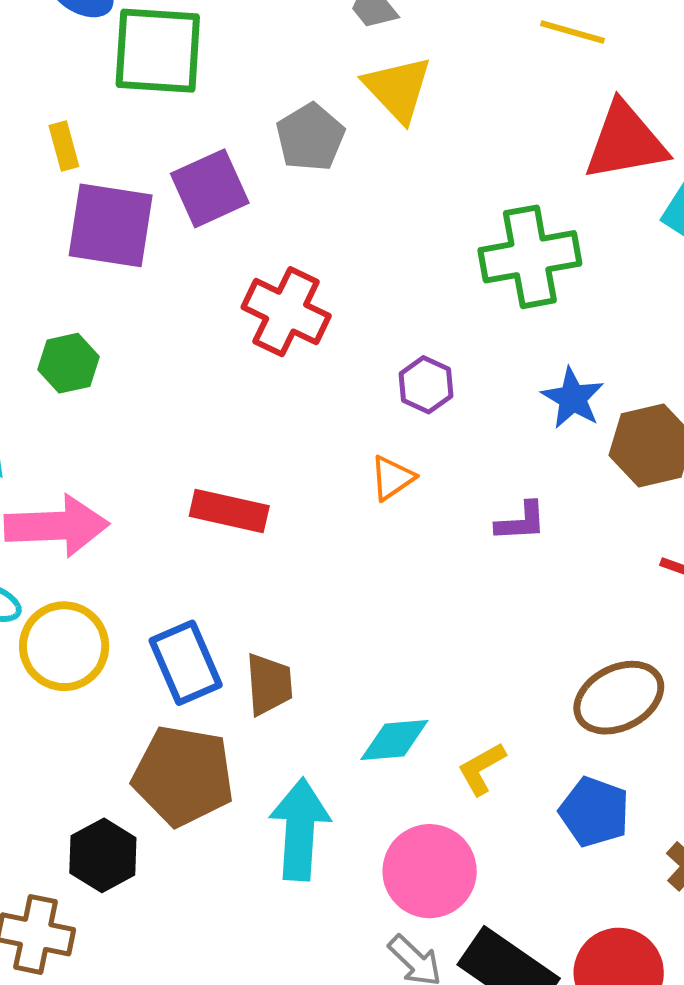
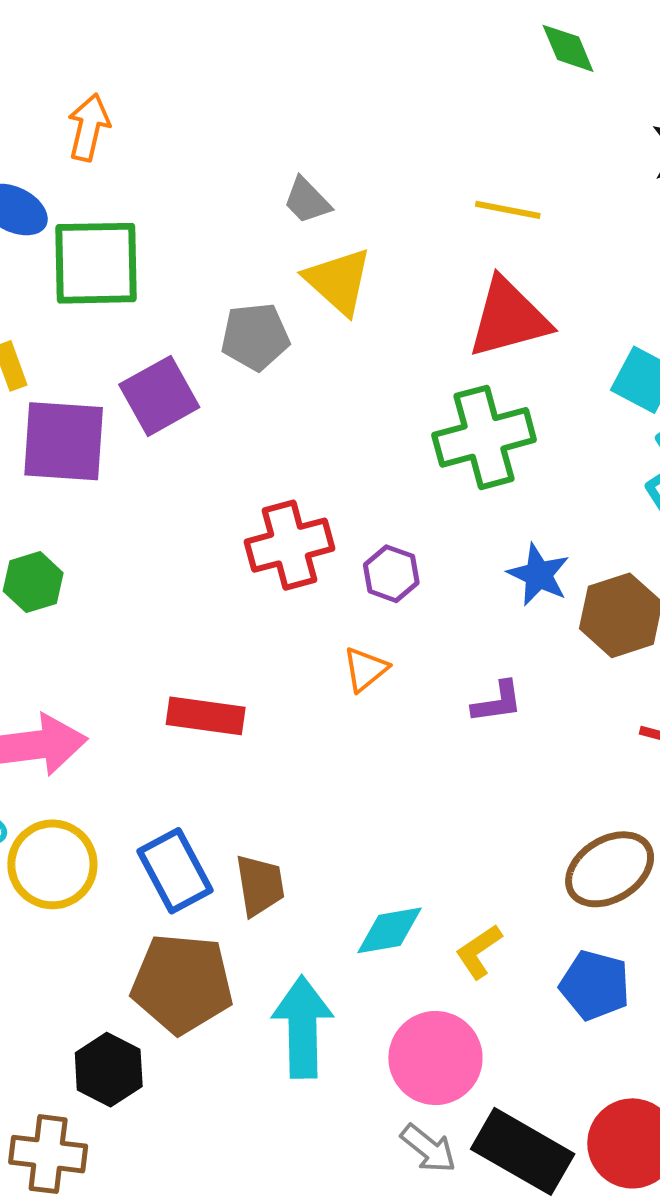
gray pentagon: (310, 137) -> (255, 337), turned 30
red triangle: (625, 142) -> (509, 318), moved
red cross: (286, 312) -> (290, 545), moved, turned -36

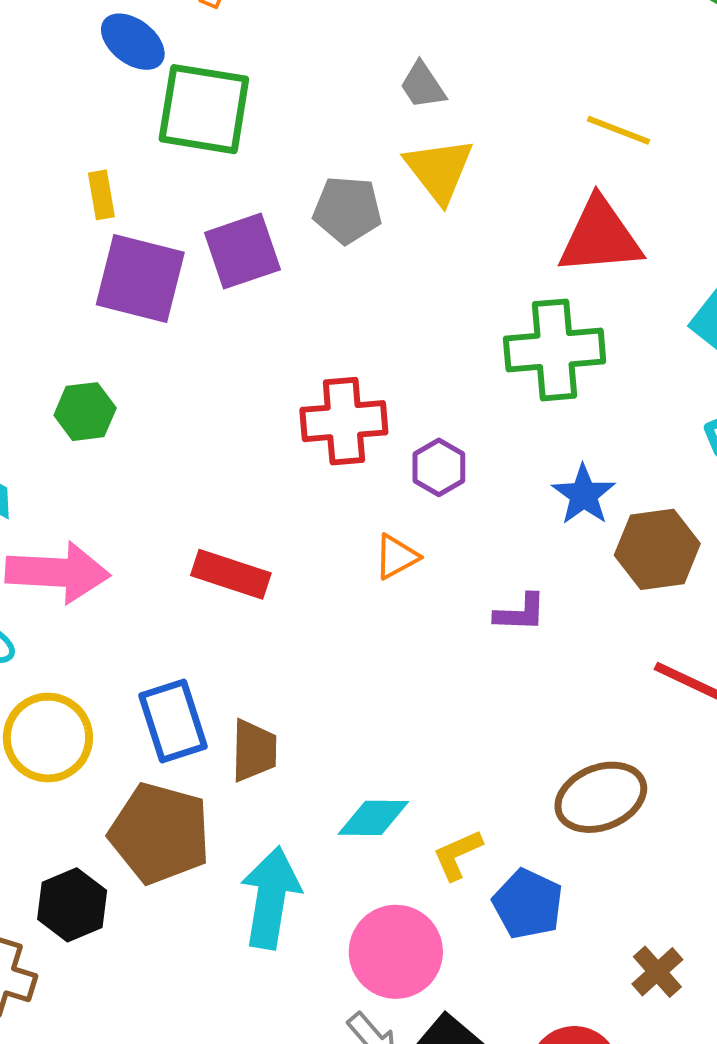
yellow circle: (52, 864) -> (48, 738), moved
blue pentagon: (595, 985) -> (528, 904), moved

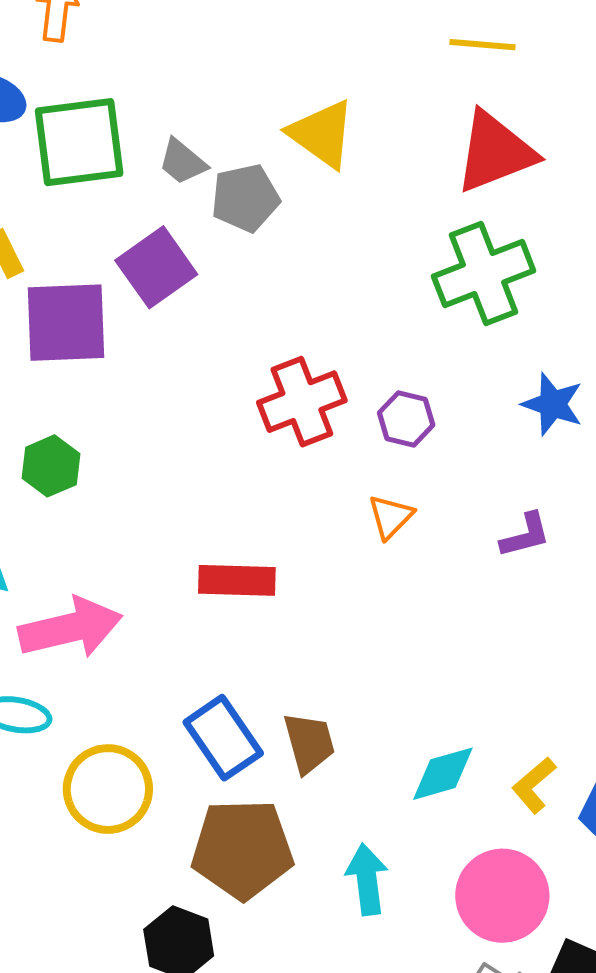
gray trapezoid: (423, 85) -> (183, 162), moved
cyan arrow: (271, 898) -> (367, 879), size x0.7

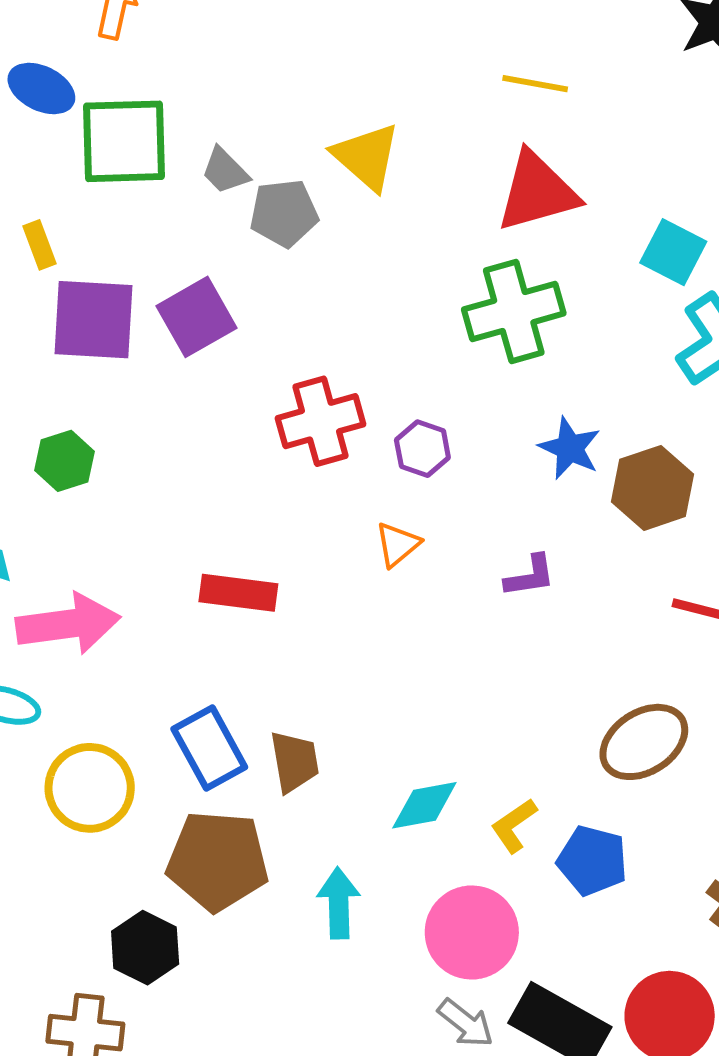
purple square: (156, 267) -> (196, 317), moved

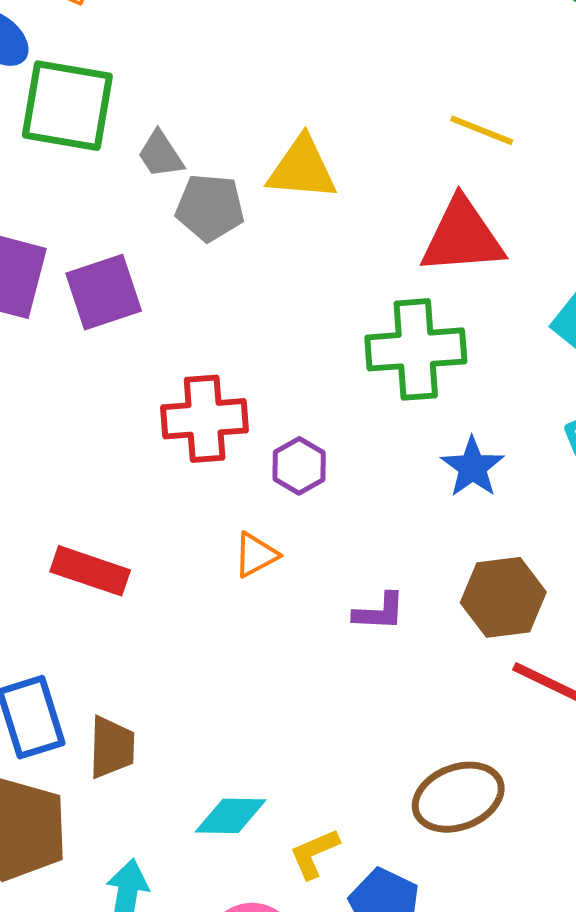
yellow triangle: (366, 157) -> (302, 169), turned -48
blue star: (570, 448) -> (473, 467), moved
brown hexagon: (652, 488) -> (503, 597), moved

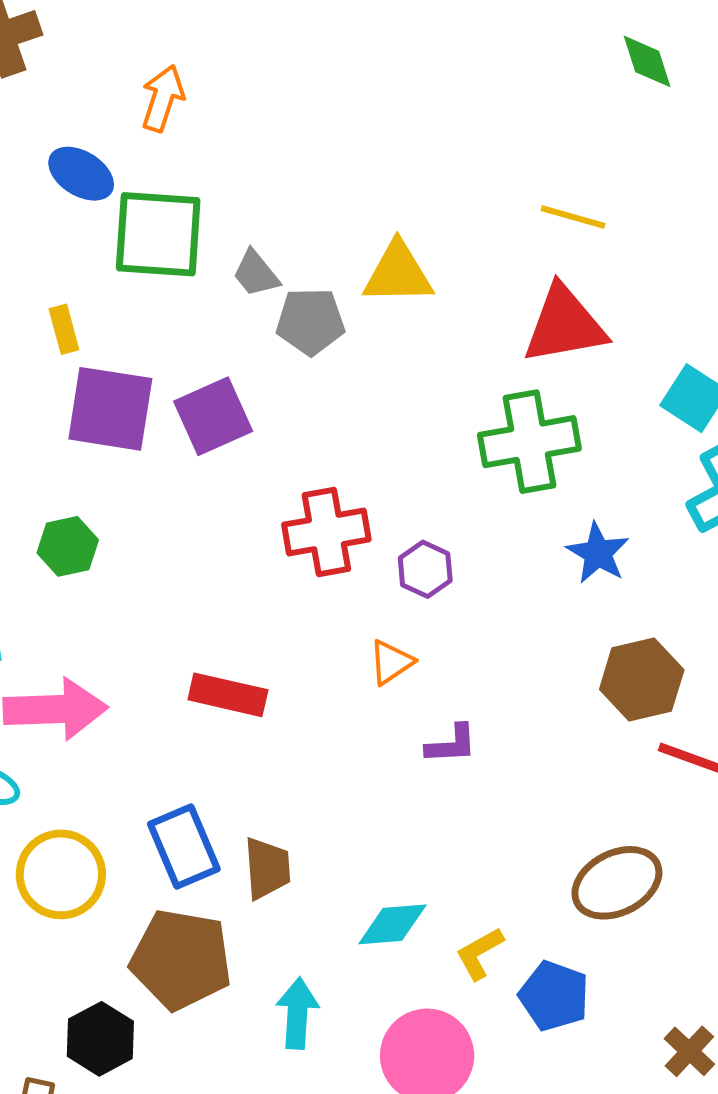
purple L-shape: (379, 612) -> (451, 744), moved

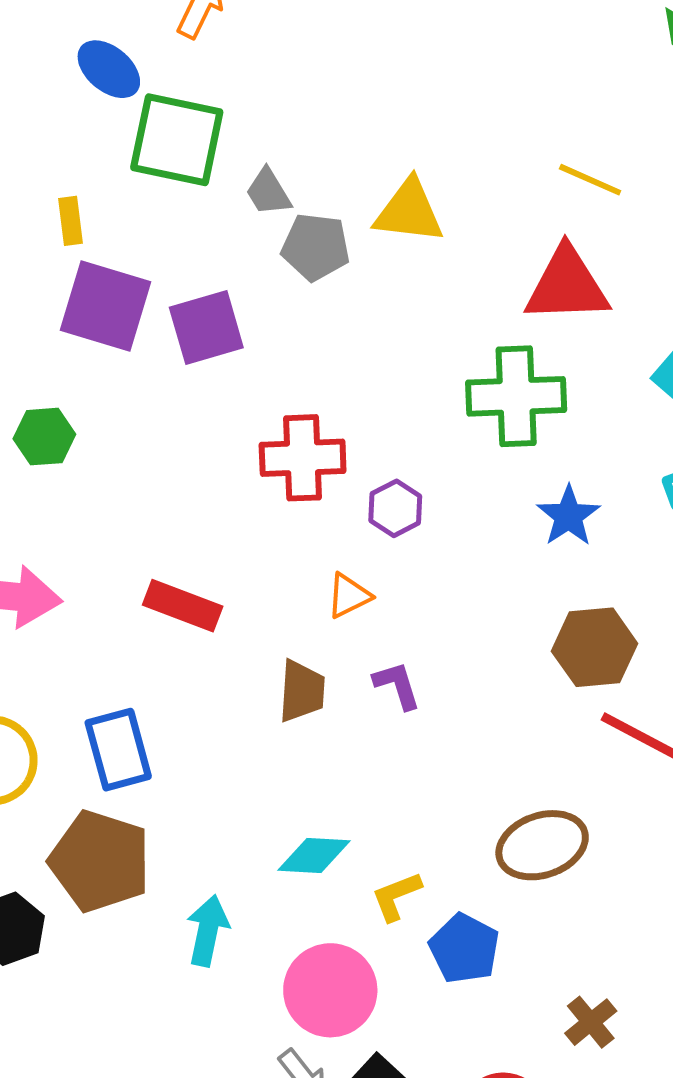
purple L-shape: (451, 744) -> (397, 685), turned -112
brown trapezoid: (267, 868) -> (302, 691), moved

